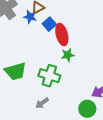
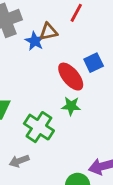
blue square: (49, 24) -> (94, 63), moved
red ellipse: (62, 35) -> (71, 77), turned -40

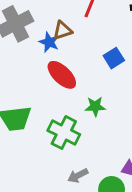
red ellipse: (71, 77) -> (62, 75), moved
gray arrow: (19, 161) -> (78, 176), moved

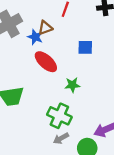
blue square: (114, 58) -> (85, 47), turned 35
green cross: (64, 132) -> (59, 116), moved

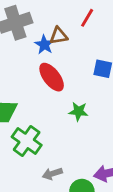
green cross: (59, 116) -> (27, 141), moved

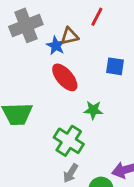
green cross: (27, 141) -> (69, 141), moved
gray arrow: (52, 174) -> (71, 173), turned -36

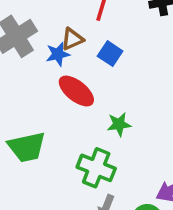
blue star: (56, 46) -> (58, 54), turned -30
blue square: (115, 66) -> (110, 54), moved, turned 36

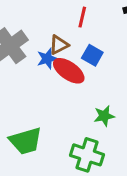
red ellipse: (76, 91) -> (69, 71), moved

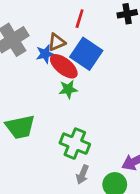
blue square: (92, 55) -> (86, 54), size x1.6
green star: (104, 116) -> (68, 89), moved

